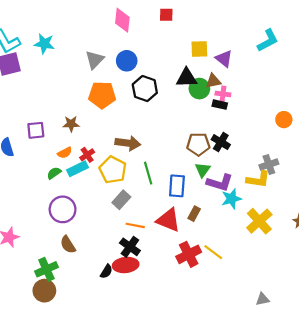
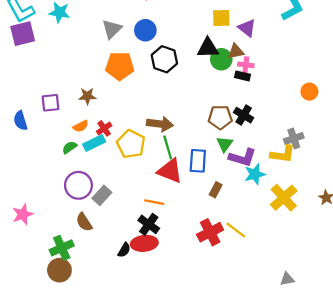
brown arrow: (128, 143) -> (160, 124), moved
gray rectangle: (121, 200) -> (102, 195), moved
red triangle: (168, 220) -> (170, 171), moved

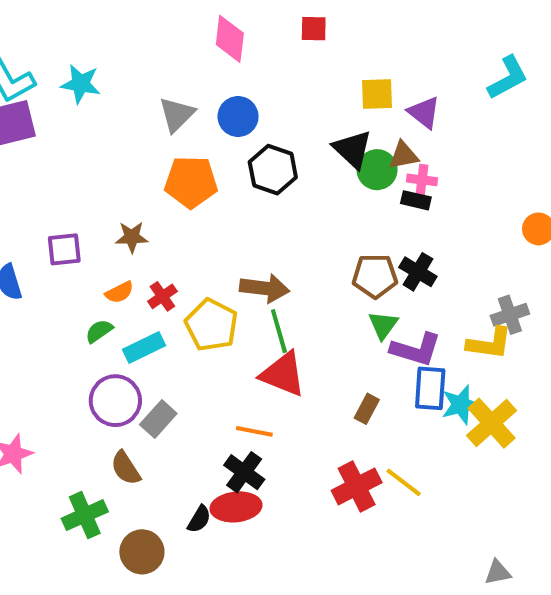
black triangle: (208, 48) -> (352, 149), turned 45
cyan rectangle: (94, 143) -> (144, 347), moved
blue rectangle: (198, 161) -> (430, 388), moved
cyan star: (255, 174) -> (461, 405), moved
brown circle: (59, 270) -> (142, 552), moved

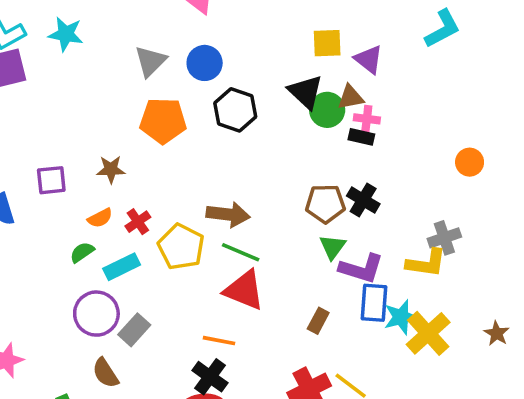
green line: (279, 331) -> (241, 252), turned -51

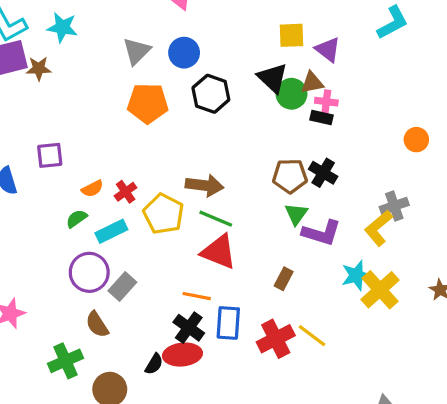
brown star: (111, 169) -> (39, 68), moved
yellow L-shape: (426, 263) -> (378, 228), turned 132
blue rectangle: (374, 303) -> (228, 323), moved

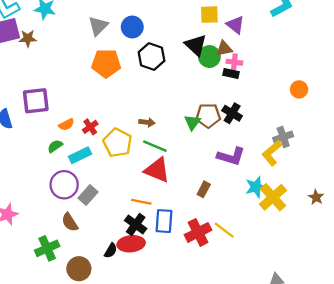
purple square: (50, 155) -> (36, 101), size x1.4
brown arrow: (205, 185) -> (147, 122), size x0.6
green triangle: (296, 214) -> (192, 122), moved

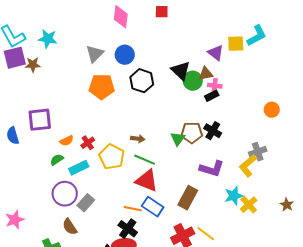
yellow square: (209, 15) -> (236, 44), moved
black rectangle: (231, 74) -> (212, 96), turned -40
brown rectangle: (204, 189) -> (188, 198), size x1.6
yellow cross: (273, 197) -> (249, 205), size x0.7
blue rectangle: (164, 221) -> (153, 207), moved, turned -60

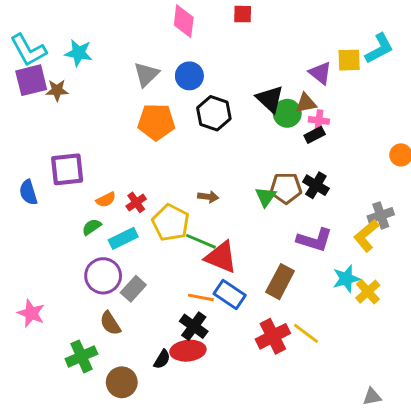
green line: (145, 160) -> (201, 241), moved
pink star: (15, 220) -> (31, 313), turned -30

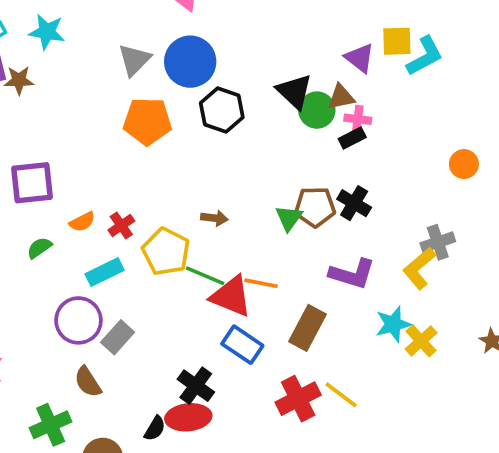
cyan L-shape: (379, 49) -> (425, 56), moved
blue circle: (189, 76) -> (190, 62), size x1.4
green semicircle: (92, 227) -> (39, 248), moved
orange line: (201, 297) -> (261, 283), moved

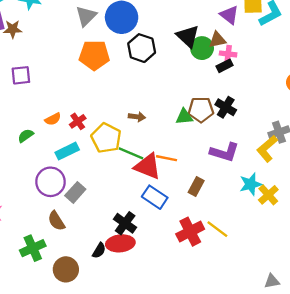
purple square: (32, 183) -> (21, 75), moved, size x0.7
green triangle: (289, 218) -> (184, 117), turned 48
brown rectangle: (307, 328) -> (196, 187), size x0.7

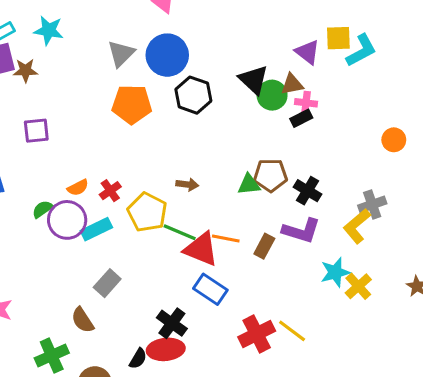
black cross: (226, 107) -> (307, 191), moved
purple circle: (51, 182) -> (67, 220), moved
brown rectangle: (196, 187) -> (264, 246), moved

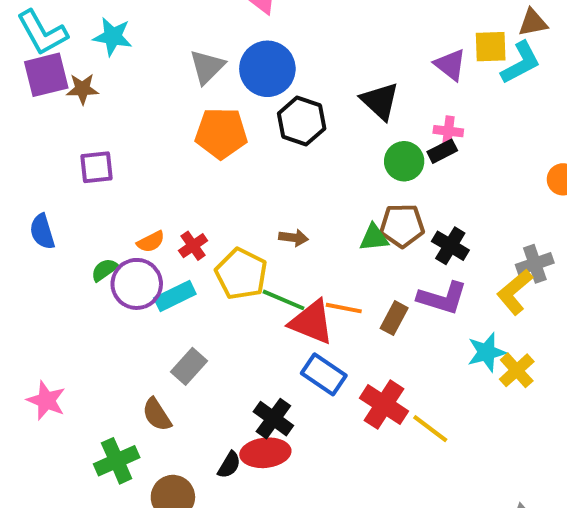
brown triangle: (292, 84) -> (533, 23), moved
green circle: (272, 95) -> (404, 161), moved
red cross: (257, 334) -> (384, 405), moved, turned -30

